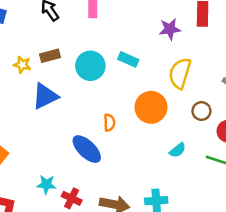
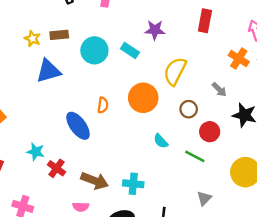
purple star: (170, 29) -> (155, 30), moved
cyan semicircle: (178, 150) -> (161, 141), turned 77

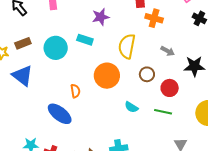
orange cross: (239, 58) -> (154, 18), moved
blue triangle: (48, 71) -> (22, 76), turned -50

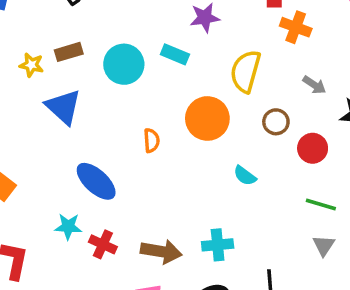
green line: (163, 112) -> (321, 204), moved
blue ellipse: (60, 114) -> (96, 181), moved

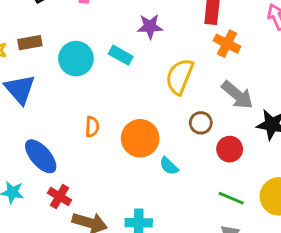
gray arrow: (314, 85) -> (237, 95), size x1.6
orange circle: (207, 118) -> (140, 138), moved
red cross: (103, 244) -> (59, 196), moved

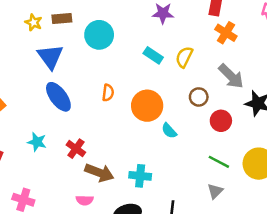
cyan rectangle: (121, 55) -> (153, 55), moved
yellow semicircle: (180, 77) -> (184, 57), size x0.7
blue ellipse: (41, 156) -> (58, 97), moved

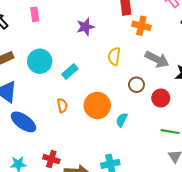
cyan rectangle: (153, 55) -> (70, 71), moved, turned -56
cyan semicircle: (169, 131) -> (122, 120), turned 88

